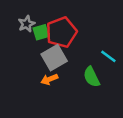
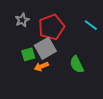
green square: (41, 32) -> (28, 54), moved
cyan line: (108, 56) -> (91, 25), moved

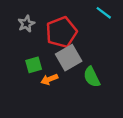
cyan line: (91, 25) -> (104, 13), moved
gray square: (45, 48) -> (69, 58), moved

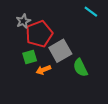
red pentagon: (61, 32) -> (39, 34), moved

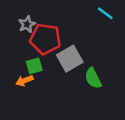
red pentagon: (39, 34) -> (45, 39), turned 30
orange arrow: (43, 70) -> (24, 81), moved

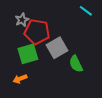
green square: (34, 66) -> (28, 54), size x1.5
orange arrow: (24, 81) -> (20, 79), moved

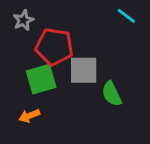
gray star: (22, 20) -> (23, 20), moved
gray square: (57, 48) -> (84, 70), turned 30

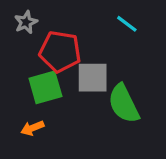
cyan line: (126, 16) -> (127, 24), moved
green semicircle: (112, 94) -> (124, 104), size x1.4

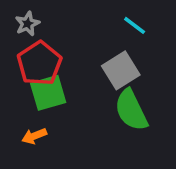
red pentagon: (60, 52) -> (39, 63), moved, turned 30
gray square: (93, 78) -> (121, 70), moved, turned -32

